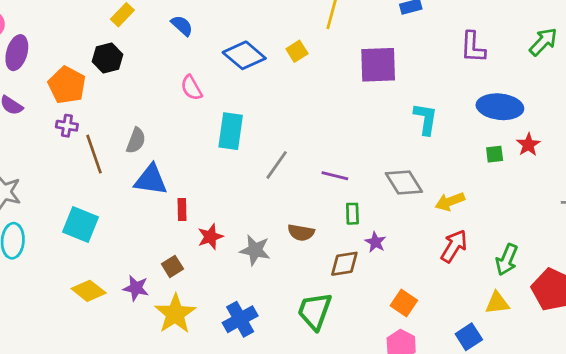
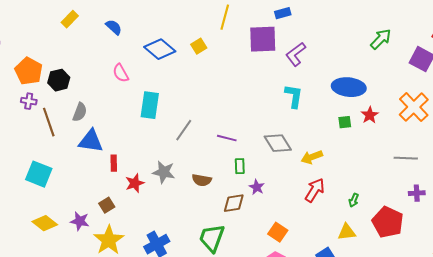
purple L-shape: (473, 47) -> (296, 54), moved, turned 50
black hexagon: (108, 58) -> (59, 80), moved
purple square: (378, 65) -> (263, 39), moved
gray star: (255, 250) -> (164, 172), moved
green arrow: (507, 260) -> (354, 200), size x0.6

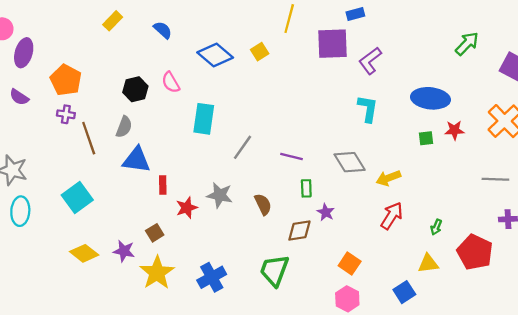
black hexagon: (59, 80) -> (135, 89), moved
red star: (370, 115) -> (454, 130), turned 30
cyan square: (39, 174) -> (77, 197), turned 32
brown semicircle: (202, 180) -> (263, 204), turned -126

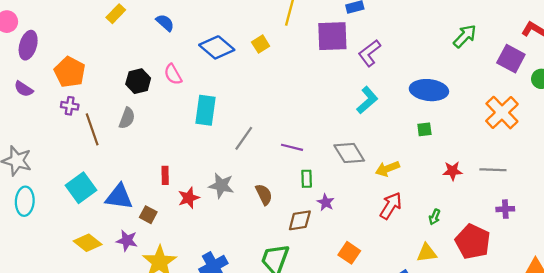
cyan L-shape: (368, 109) -> (367, 100), turned 40
red star: (454, 130) -> (453, 171), moved
blue triangle: (137, 160) -> (119, 197), moved
brown square: (155, 233) -> (148, 215), moved, turned -30

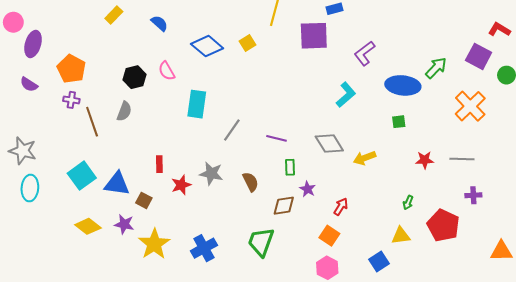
green arrow: (465, 36) -> (436, 68), moved
purple L-shape: (369, 53) -> (365, 53), moved
red arrow: (391, 206) -> (341, 207), moved, size x0.7

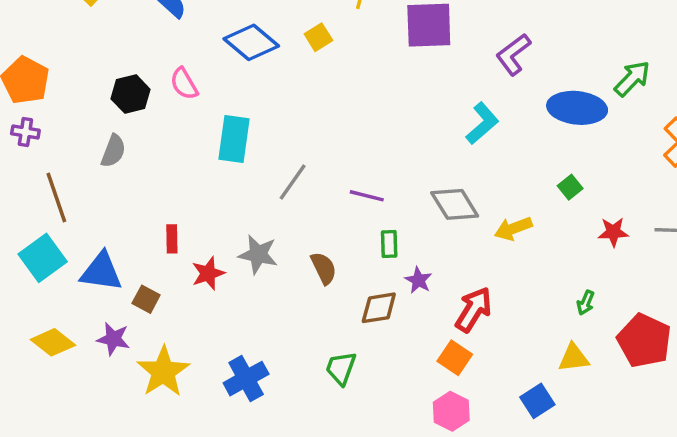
brown line: (92, 122) -> (56, 198), moved
green square: (399, 122) -> (570, 187), moved, turned -32
red arrow: (341, 207) -> (474, 310), size x1.5
green trapezoid: (261, 242) -> (341, 368), size x0.7

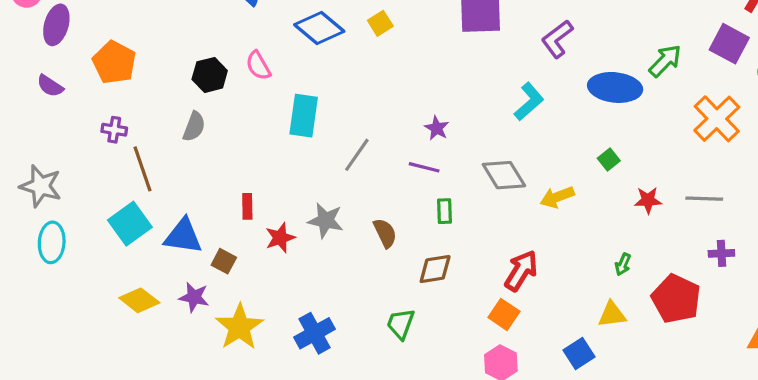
purple cross: (25, 132) -> (114, 130), moved
purple star: (418, 280) -> (437, 128), moved

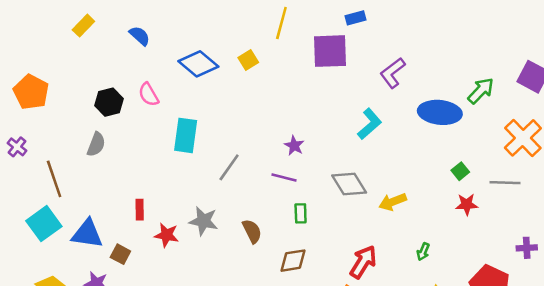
purple cross: (114, 130) -> (17, 147), moved, turned 30
green square: (609, 159) -> (460, 171), moved
gray line: (704, 199) -> (505, 183), moved
red star: (280, 238) -> (166, 235), turned 30
green arrow: (623, 264) -> (423, 252), moved

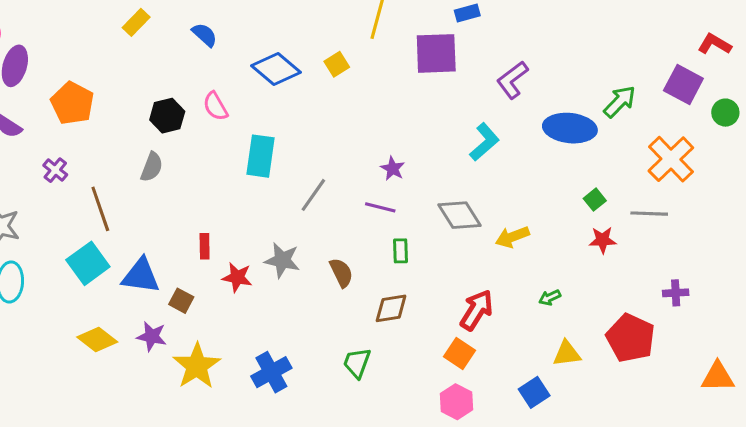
green arrow: (423, 252) -> (550, 298), turned 42

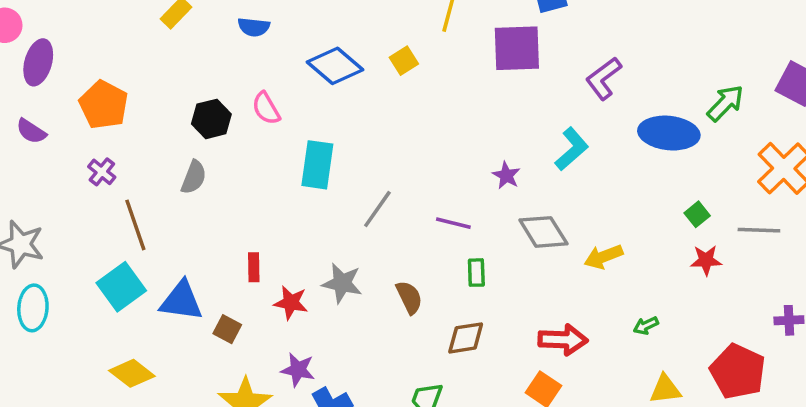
blue semicircle: (205, 35) -> (254, 27), turned 144
purple star: (393, 168) -> (506, 175), moved
purple cross: (55, 170) -> (102, 172), moved
red arrow: (477, 310) -> (563, 340), turned 60
purple star: (152, 336) -> (298, 370), moved

